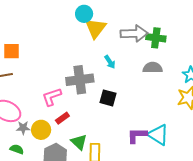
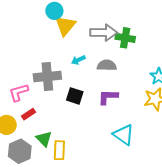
cyan arrow: (110, 62) -> (78, 60), turned 96
gray semicircle: (153, 68) -> (107, 65), moved
purple L-shape: (137, 135) -> (108, 97), moved

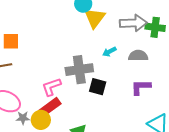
black square: (75, 96) -> (98, 87), moved
red rectangle: (28, 114) -> (50, 107), moved, size x1.5

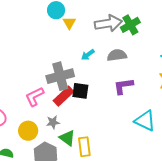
yellow triangle: (95, 18) -> (69, 23), size x0.6
green cross: (155, 27) -> (130, 25), turned -30
red rectangle: (50, 107) -> (64, 96), moved
gray star: (23, 118) -> (53, 122), moved

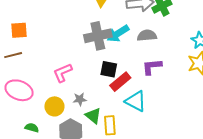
cyan arrow: (88, 55) -> (118, 34), size x1.6
gray cross: (60, 76) -> (98, 36), moved
red rectangle: (64, 96) -> (120, 82), moved
cyan triangle: (145, 121) -> (136, 101), moved

